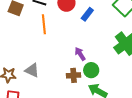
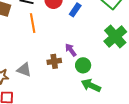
brown cross: (74, 75) -> (54, 61), moved

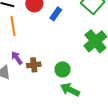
purple arrow: (71, 50) -> (17, 58), moved

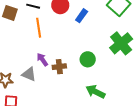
green circle: (63, 69) -> (88, 59), moved

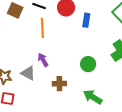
blue rectangle: (82, 16) -> (86, 20), turned -32
brown cross: (59, 67) -> (59, 84), moved

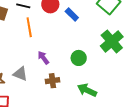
blue rectangle: (86, 20) -> (72, 15), turned -48
purple arrow: (43, 60) -> (43, 58), moved

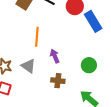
blue rectangle: (72, 15) -> (93, 21), size x1.5
orange line: (29, 27) -> (37, 37), moved

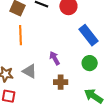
blue rectangle: (93, 21) -> (89, 35), moved
orange line: (37, 37) -> (21, 35), moved

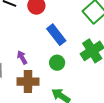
brown cross: (61, 82) -> (28, 82), size x1.5

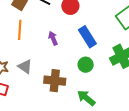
purple arrow: (22, 57) -> (53, 38), moved

